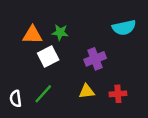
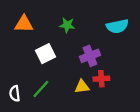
green star: (60, 32) -> (67, 25), moved
orange triangle: (32, 35) -> (24, 24), moved
red cross: (118, 94) -> (101, 79), moved

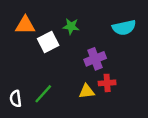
white square: (45, 54) -> (48, 42), moved

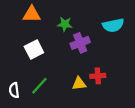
orange triangle: (25, 25) -> (32, 14), moved
white square: (48, 42) -> (34, 49), moved
purple cross: (95, 59) -> (80, 43), moved

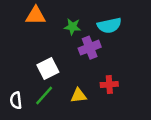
cyan semicircle: (113, 25) -> (109, 25), moved
white square: (34, 49) -> (48, 68), moved
yellow triangle: (79, 84) -> (79, 96), moved

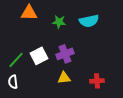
purple cross: (90, 48) -> (65, 54), moved
red cross: (109, 84) -> (97, 81), moved
green line: (44, 96) -> (16, 60), moved

